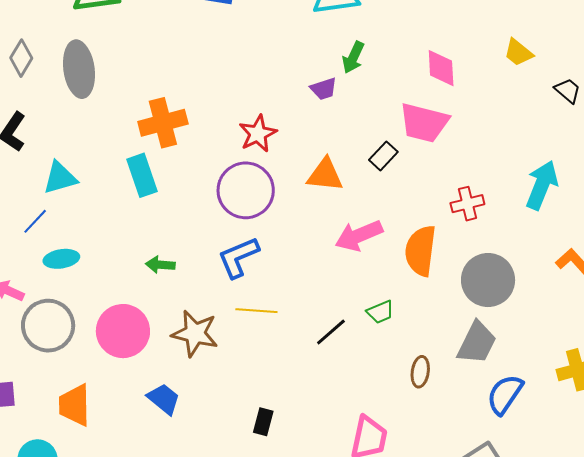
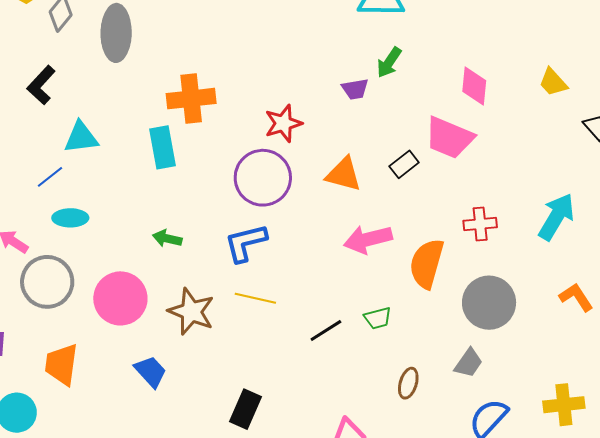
gray trapezoid: (477, 343) -> (469, 363), size x0.7
black rectangle: (263, 422) -> (246, 409), size x1.4

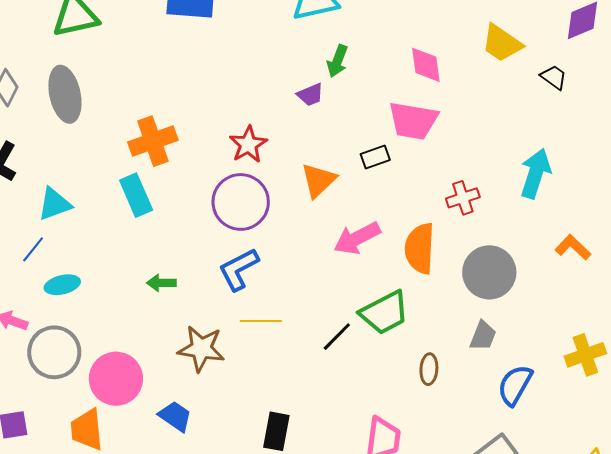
yellow trapezoid: (553, 82) -> (502, 43), size x1.4
black rectangle: (404, 164) -> (375, 157), turned 32
orange triangle: (344, 174) -> (319, 180), turned -45
pink circle: (120, 298) -> (116, 379), moved
green trapezoid: (378, 318) -> (384, 313), size x1.8

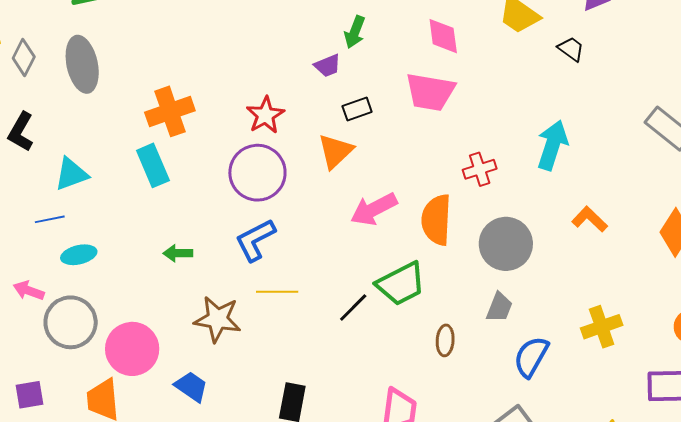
black rectangle: (375, 157) -> (357, 109), moved
blue line: (33, 249) -> (50, 219), turned 40

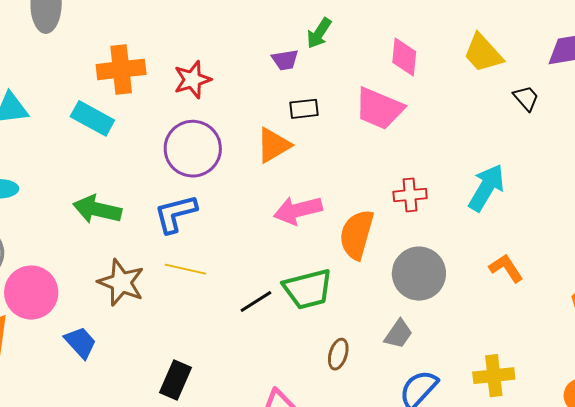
red star: (265, 115) -> (192, 80), moved
cyan rectangle: (153, 165) -> (92, 118), turned -51
green arrow: (178, 253) -> (97, 209), size x1.6

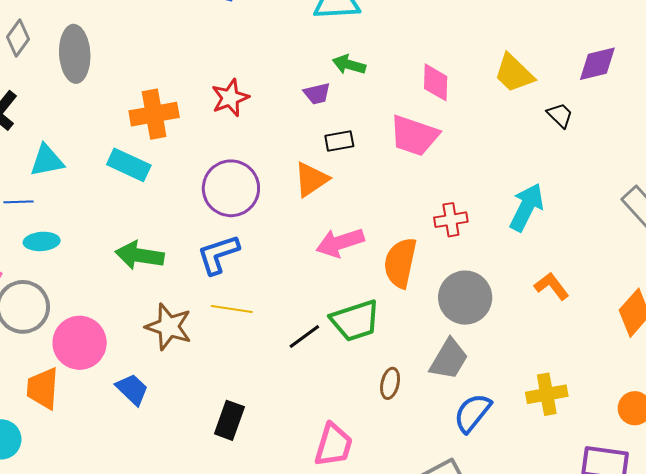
green arrow: (319, 33) -> (349, 65), turned 76
red star: (192, 80) -> (230, 98), moved
gray trapezoid: (398, 334) -> (449, 359), size x1.4

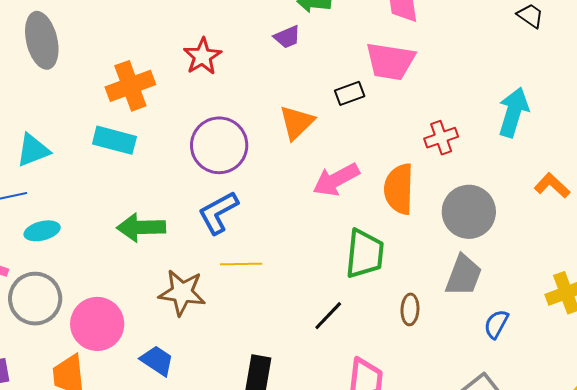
black rectangle: (339, 141) -> (350, 93), moved
green trapezoid: (355, 321) -> (365, 254), turned -56
black line: (304, 336) -> (328, 316), moved
blue semicircle: (472, 413) -> (496, 324), size x0.7

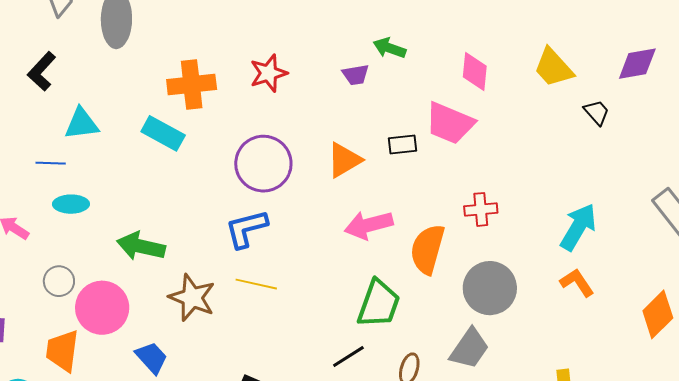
cyan arrow: (513, 112) -> (578, 227), moved
green arrow: (141, 227) -> (141, 246), moved
gray circle: (35, 299) -> (59, 281), moved, size x0.6
black line: (328, 316) -> (348, 356), moved

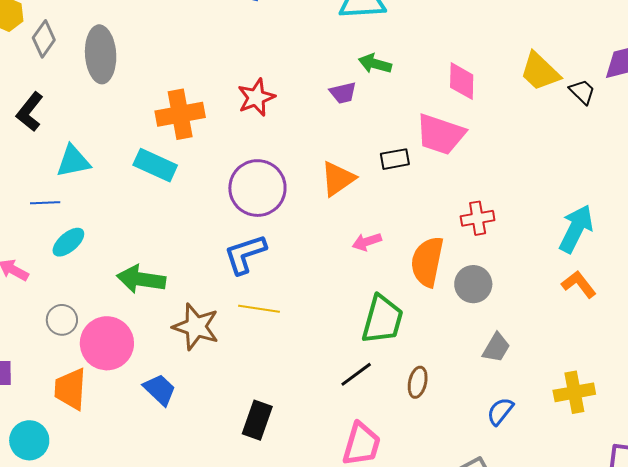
black trapezoid: (597, 112) -> (582, 92), moved
cyan ellipse: (71, 204) -> (68, 242), turned -36
pink arrow: (369, 225) -> (367, 242), size x0.6
gray circle: (490, 288) -> (473, 284), moved, size x0.7
gray trapezoid: (469, 349) -> (496, 348), moved, size x0.7

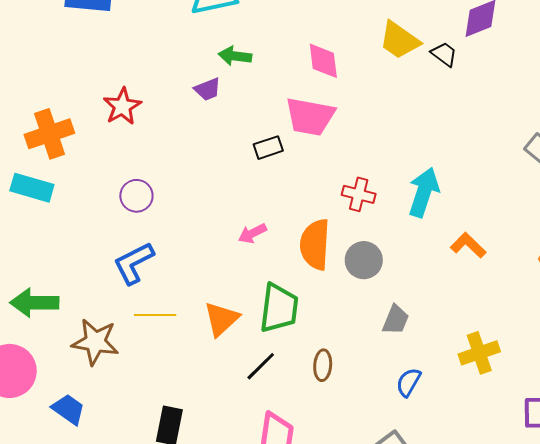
orange triangle: (338, 179) -> (221, 319), moved
purple circle: (257, 188) -> (136, 196), size x0.6
red cross: (478, 218) -> (359, 194), turned 32
cyan arrow: (576, 229) -> (424, 192), moved

